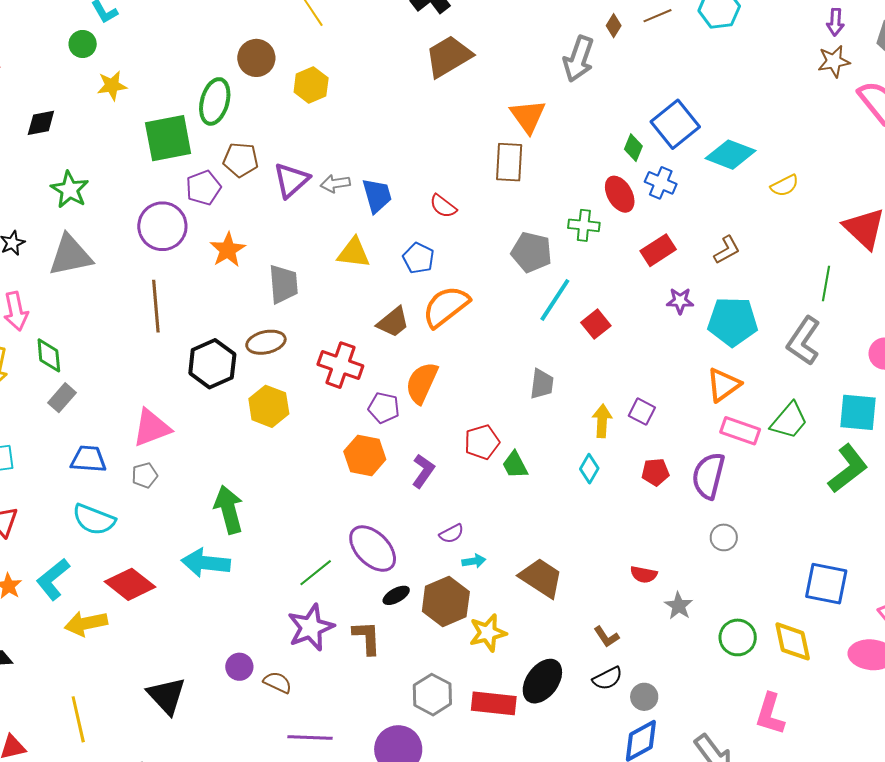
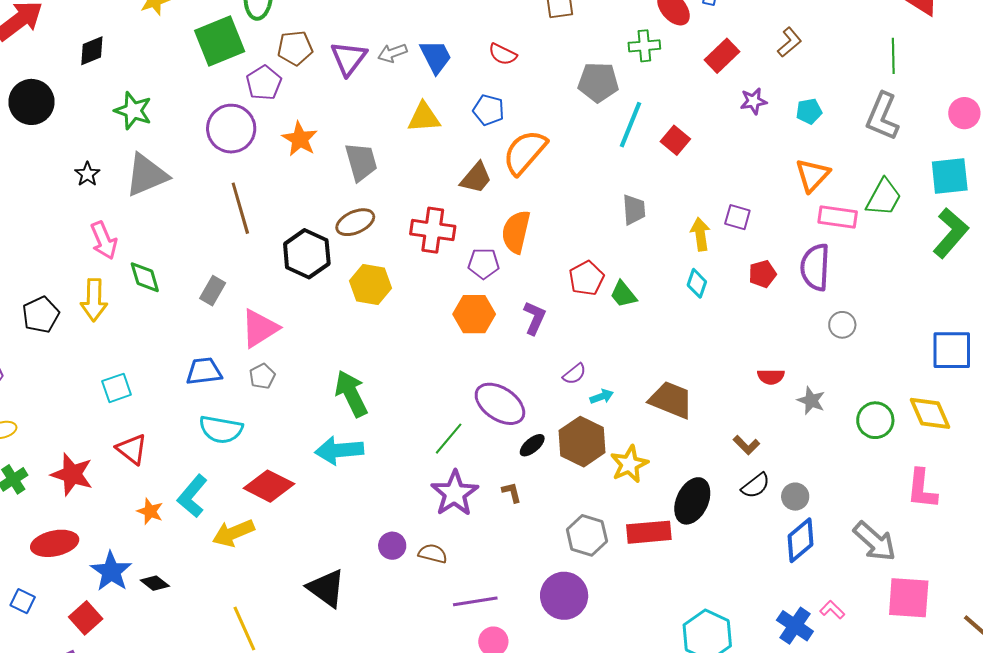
cyan pentagon: (733, 322) -> (809, 111), size x0.5
gray rectangle: (62, 398) -> (213, 291), moved
brown L-shape: (367, 638) -> (512, 492), size x0.6

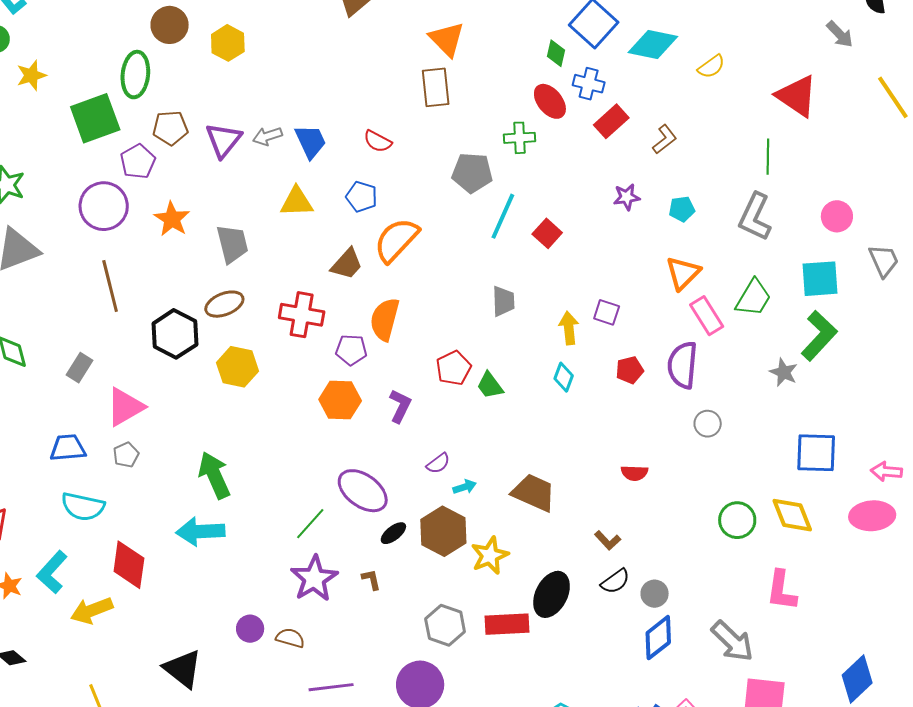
red rectangle: (722, 56) -> (611, 121), moved
pink rectangle: (838, 217) -> (707, 316), turned 48
gray star: (811, 401) -> (784, 372), moved
red diamond: (269, 486) -> (129, 565), turned 69

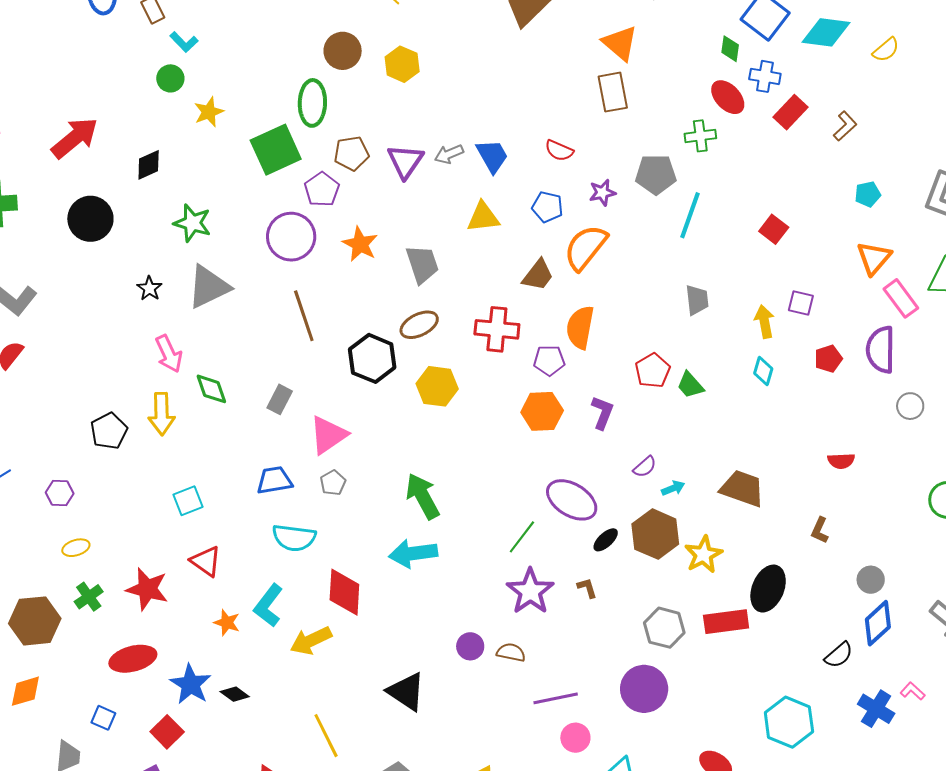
purple star: (627, 197) -> (602, 193), moved
red square: (547, 233) -> (774, 229), moved
brown L-shape: (608, 540) -> (820, 530), turned 72
black semicircle: (615, 581) -> (839, 655), moved

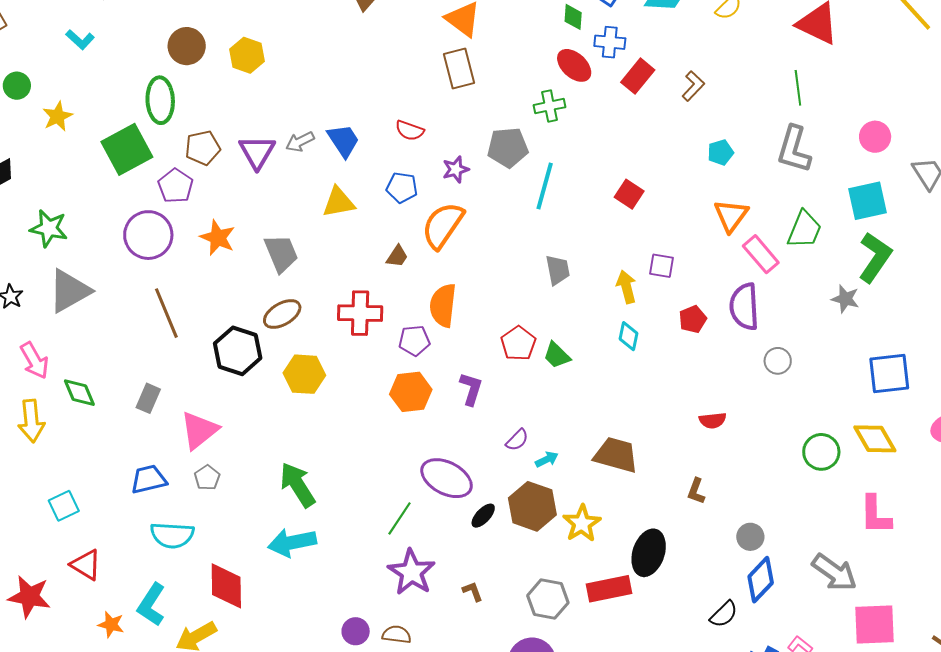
cyan L-shape: (184, 42) -> (80, 40), moved
brown trapezoid: (538, 275) -> (397, 256), size x0.7
brown L-shape: (587, 588) -> (473, 591), moved

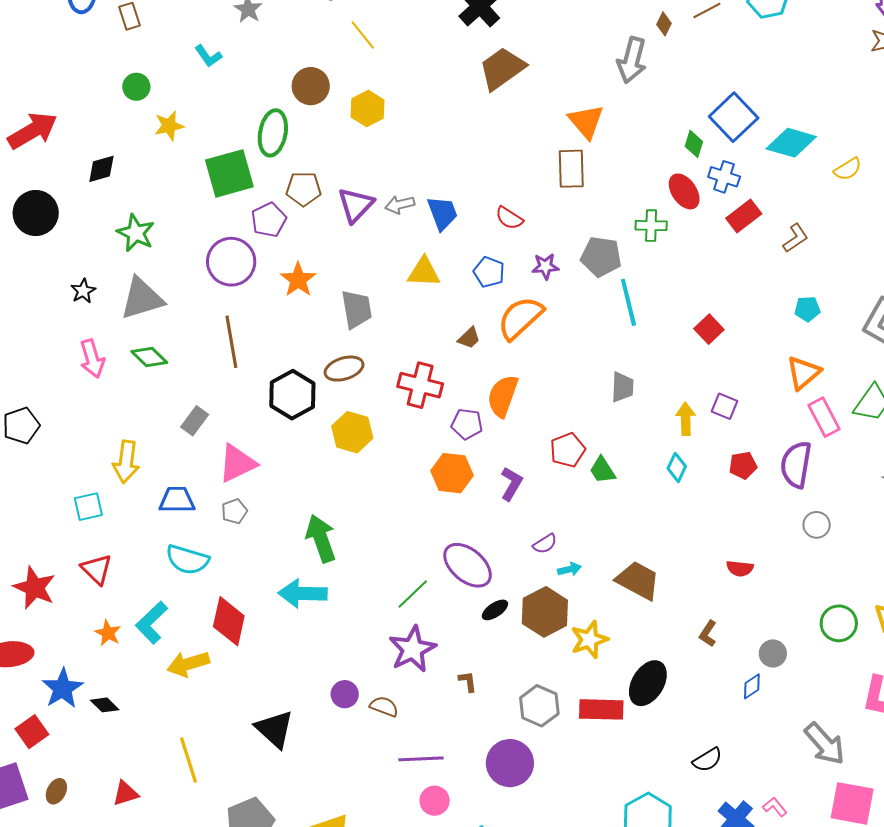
cyan line: (545, 186) -> (628, 302), turned -42
green diamond: (79, 393) -> (149, 357), moved, turned -36
yellow arrow: (31, 421) -> (126, 462), moved
gray circle: (750, 537) -> (773, 653), moved
blue diamond: (761, 580) -> (752, 686), moved, size x0.6

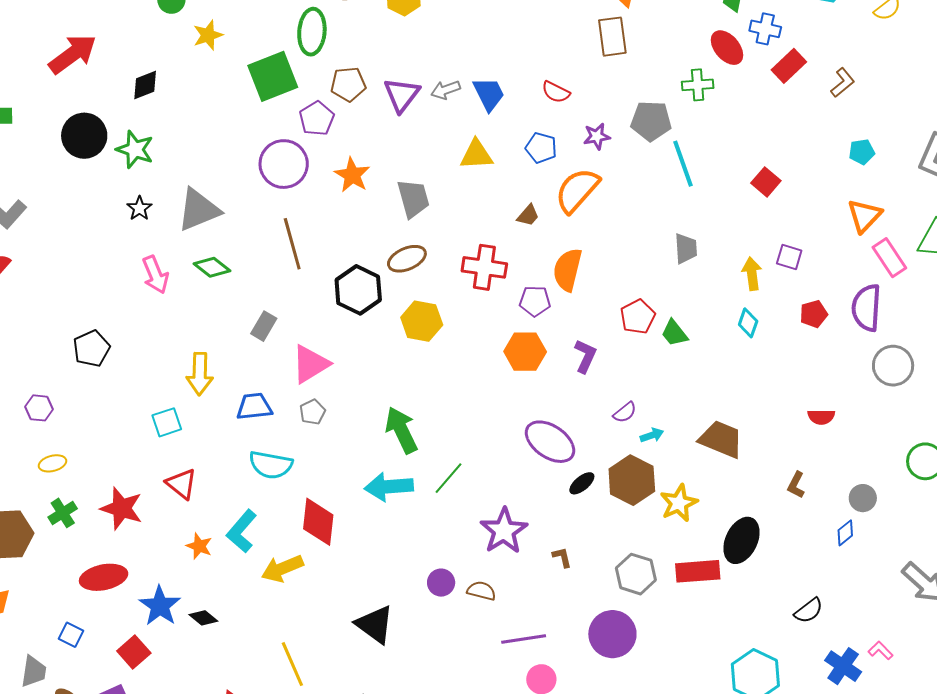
green star: (136, 233) -> (135, 149), moved
gray circle: (817, 525) -> (893, 366), size x1.5
green line: (413, 594) -> (449, 478), moved

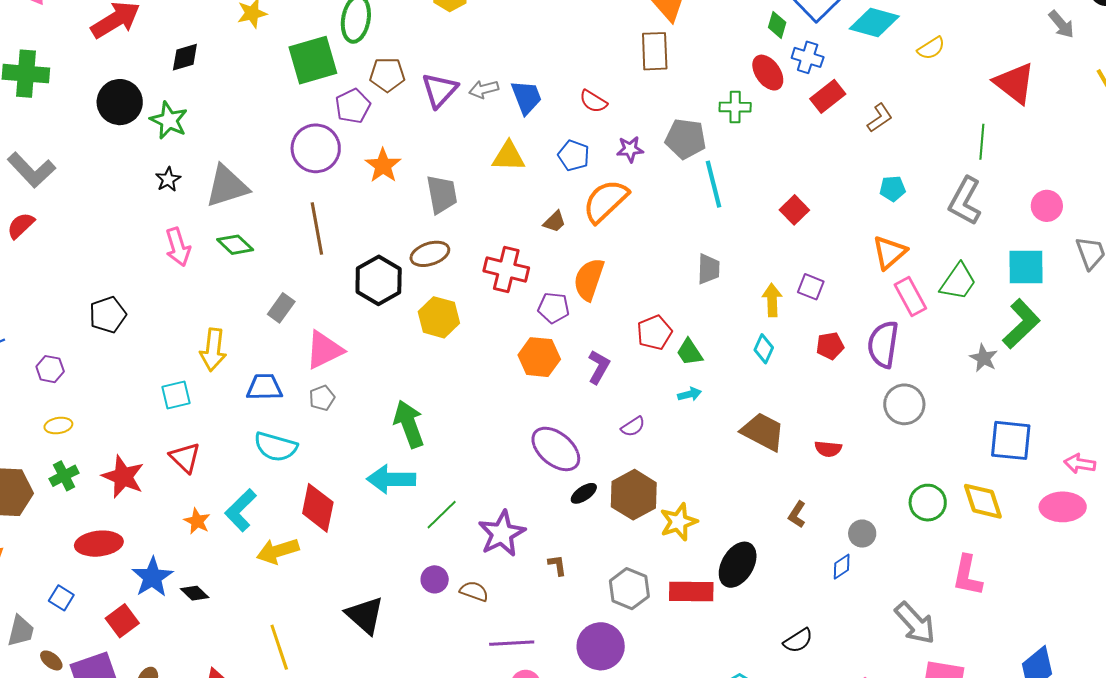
cyan arrow: (652, 435) -> (690, 394), moved
brown trapezoid: (721, 439) -> (763, 432), moved
green line: (449, 478) -> (442, 515), moved

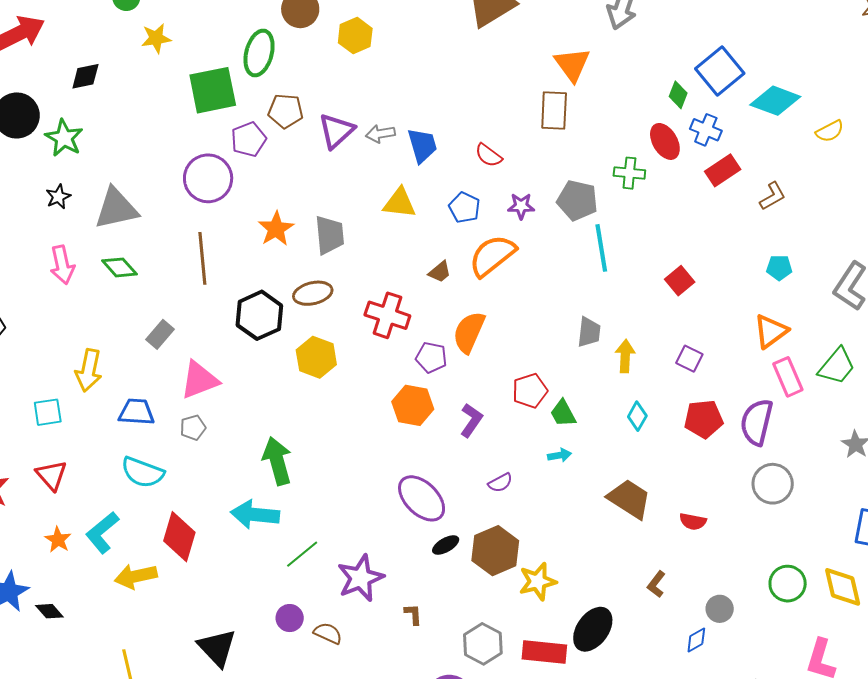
orange star: (383, 166) -> (276, 229), moved
yellow arrow: (772, 300) -> (625, 356), moved
red pentagon: (830, 346) -> (704, 419), size x1.4

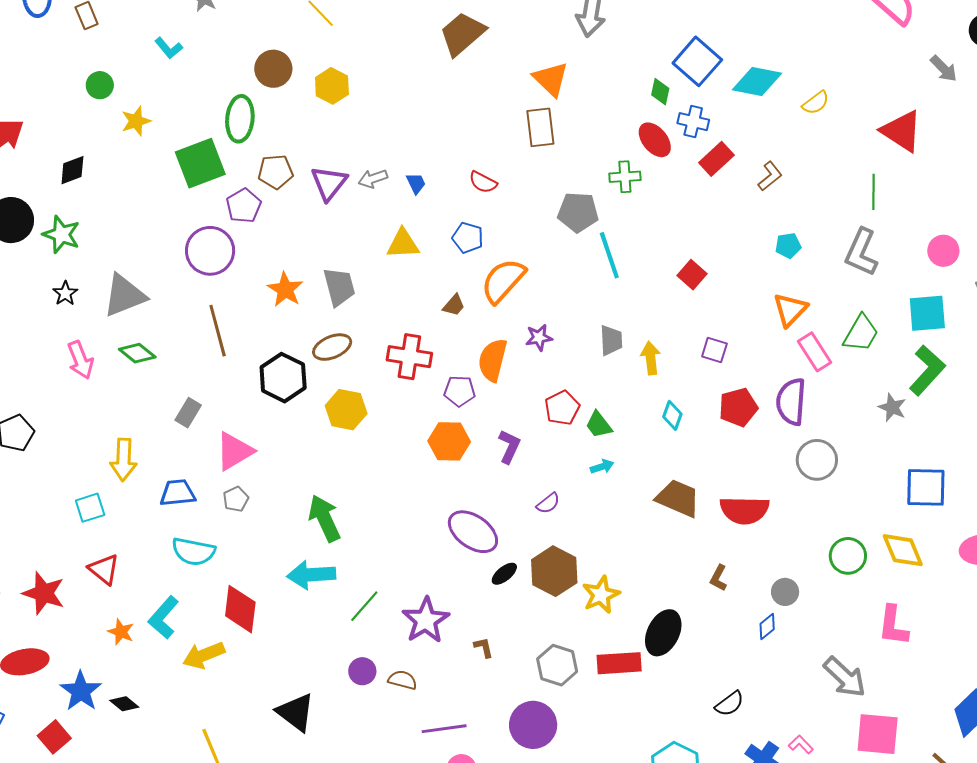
blue trapezoid: (422, 145) -> (416, 183), size x0.6
purple star: (521, 206) -> (539, 338), moved
red semicircle: (693, 522) -> (744, 510), size x1.8

